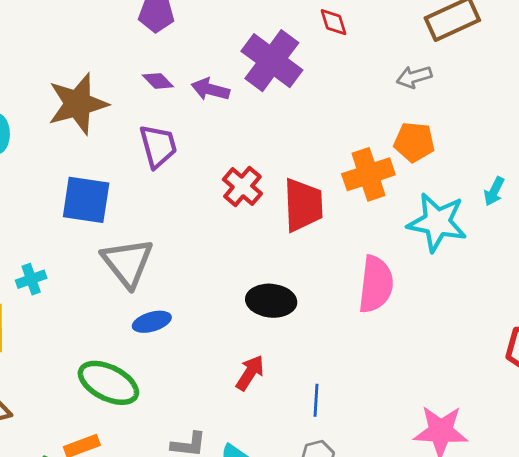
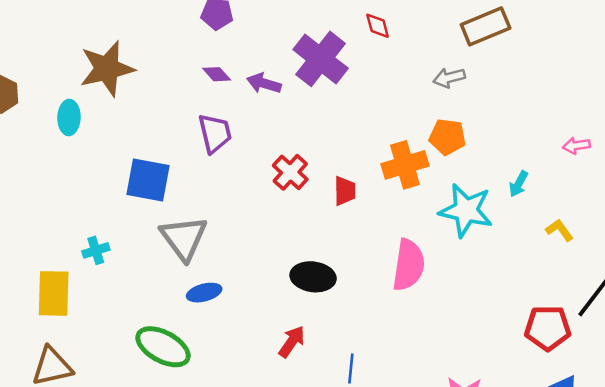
brown star: (78, 104) -> (107, 69), moved
red trapezoid: (303, 205) -> (345, 191), size x0.6

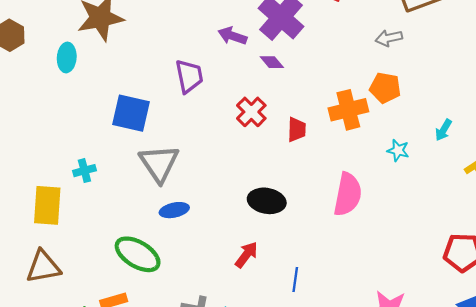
purple diamond: (217, 74) -> (272, 62), moved
cyan star: (466, 210) -> (398, 150), size x0.5

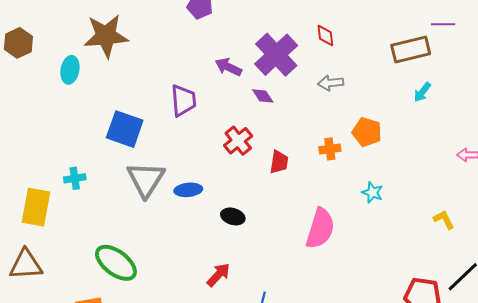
gray arrow: (389, 38) -> (331, 83), moved
orange cross: (348, 110) -> (330, 149), size x0.6
cyan arrow: (443, 130) -> (422, 92), moved
black ellipse: (267, 201) -> (233, 216), moved, size x0.7
blue ellipse: (174, 210) -> (188, 190), moved

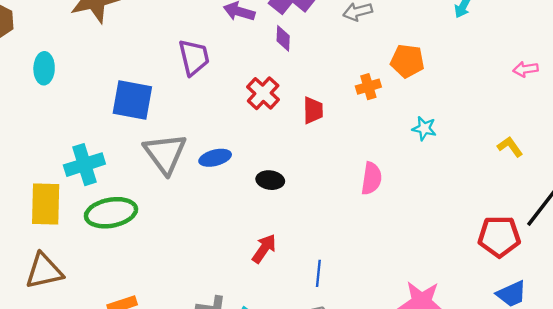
cyan ellipse: (70, 70) -> (44, 68), moved
purple diamond: (263, 96) -> (283, 38), turned 45
cyan cross: (75, 178) -> (84, 165), size x1.6
pink semicircle: (320, 229) -> (371, 178), size x0.7
green ellipse: (116, 263) -> (111, 213), moved, turned -39

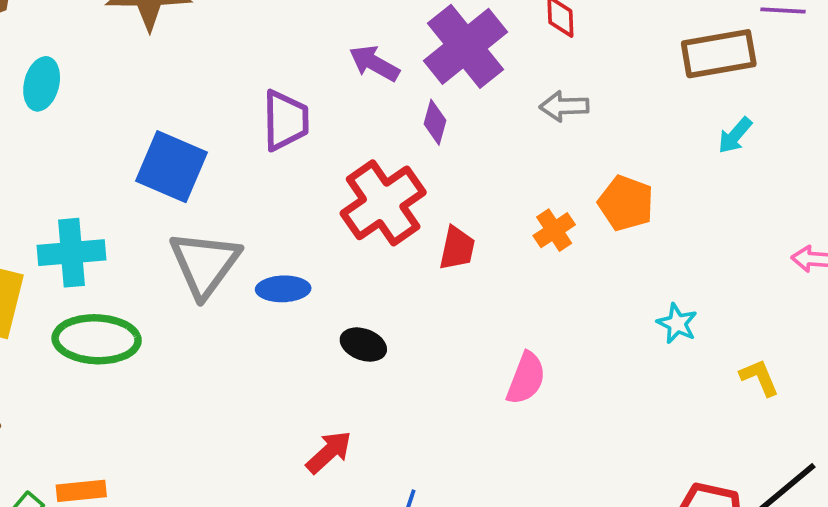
orange cross: (368, 87) -> (554, 230), turned -30
red cross: (263, 93) -> (383, 203), size x1.5
cyan star: (424, 128) -> (677, 323), moved

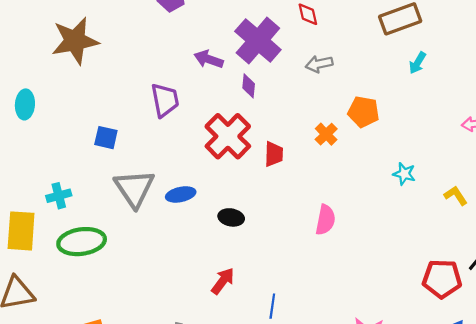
blue square: (172, 167) -> (106, 138), size x0.6
cyan cross: (71, 253) -> (59, 196), size x0.7

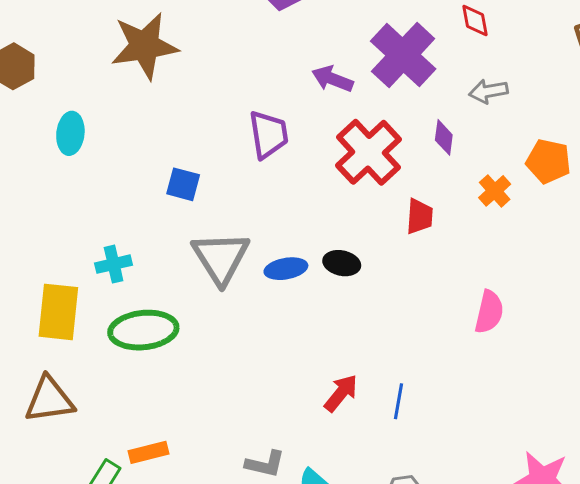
purple diamond: (249, 86) -> (444, 137), moved
red cross: (228, 136) -> (369, 152), moved
black ellipse: (231, 217) -> (342, 263), moved
blue line: (272, 306) -> (399, 401), moved

